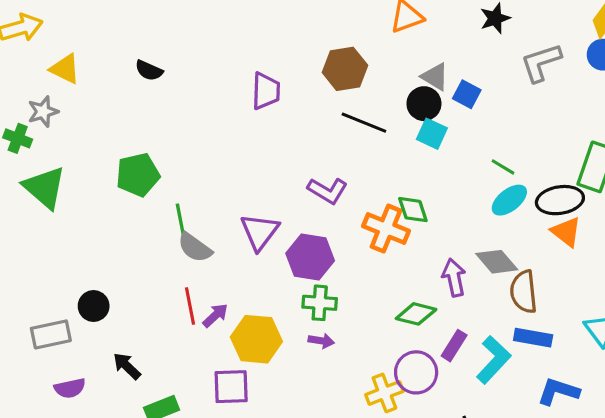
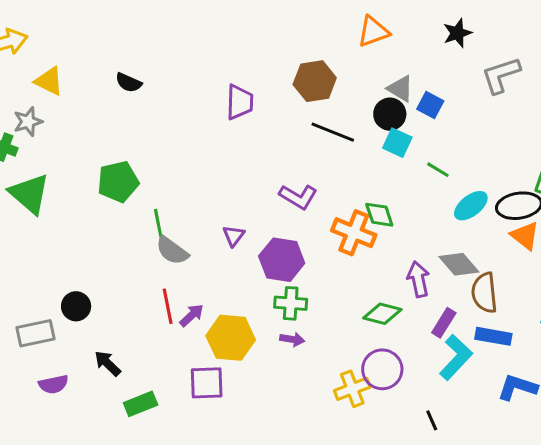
green line: (503, 167) -> (438, 170), moved
purple triangle: (260, 232) -> (234, 236), size x0.6
purple rectangle: (454, 346) -> (444, 323), moved

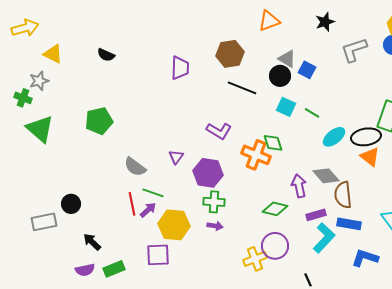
cyan square: (397, 143) -> (286, 107), moved
green line: (159, 225) -> (153, 193), moved, turned -60
purple rectangle: (444, 323) -> (316, 215), turned 42
purple semicircle: (54, 384) -> (85, 270), moved

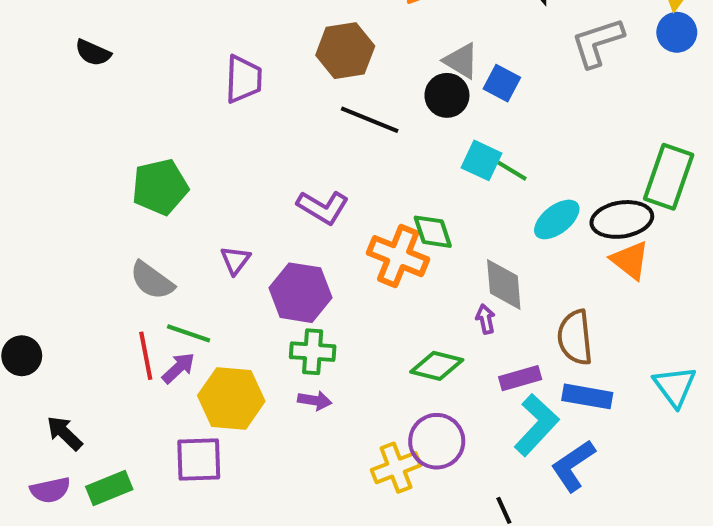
cyan square: (286, 107) -> (481, 160), moved
green pentagon: (99, 121) -> (160, 187), moved
gray diamond: (326, 176) -> (504, 285), moved, turned 36
purple arrow: (299, 186) -> (486, 319), size x0.6
blue L-shape: (365, 258) -> (573, 466), moved, turned -52

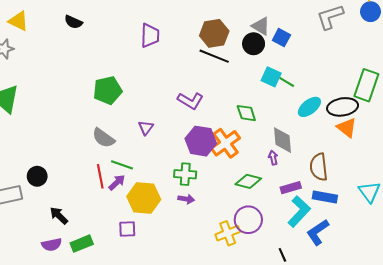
brown hexagon: (345, 51) -> (214, 33), moved
orange cross: (398, 256) -> (226, 143), moved, turned 32
purple hexagon: (300, 293) -> (201, 141), moved
purple square: (199, 460) -> (127, 229), size x0.7

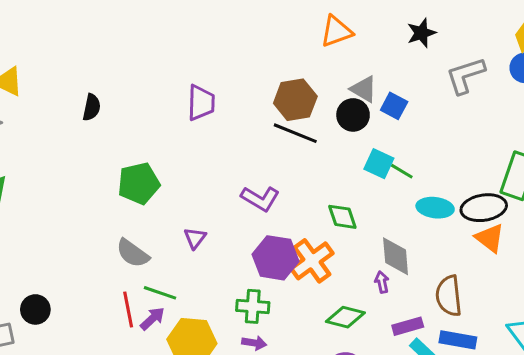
black semicircle: (73, 22) -> (92, 107), moved, turned -102
cyan ellipse: (309, 107) -> (435, 208), turned 45

